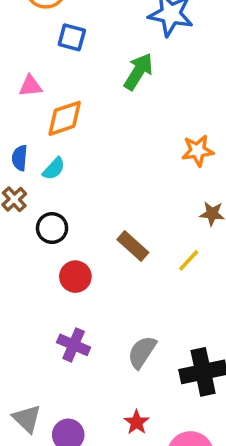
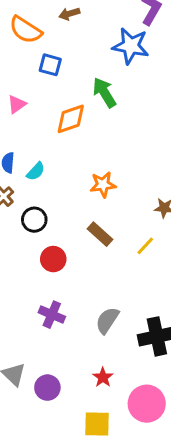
green arrow: (138, 72) -> (104, 93), turned -64
pink triangle: (30, 86) -> (17, 104), turned -30
orange diamond: (65, 118) -> (71, 119), moved
orange star: (198, 151) -> (103, 185), moved

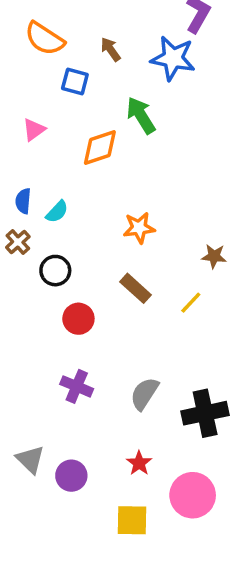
brown arrow: (69, 14) -> (111, 49), moved, turned 72

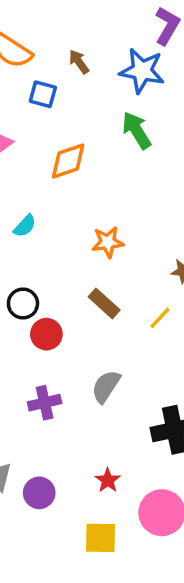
green arrow: (141, 115) -> (137, 130), moved
black circle: (55, 271) -> (23, 303), moved
purple cross: (77, 386) -> (45, 403), turned -36
gray semicircle: (144, 394) -> (106, 386), moved

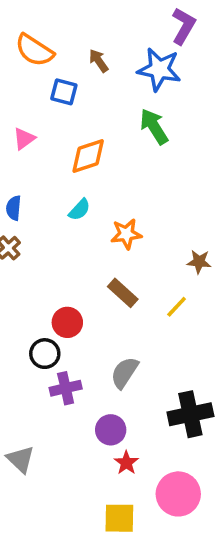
cyan semicircle: (25, 226) -> (79, 210), moved
black circle: (23, 303) -> (45, 354), moved
purple circle: (39, 493) -> (111, 430), moved

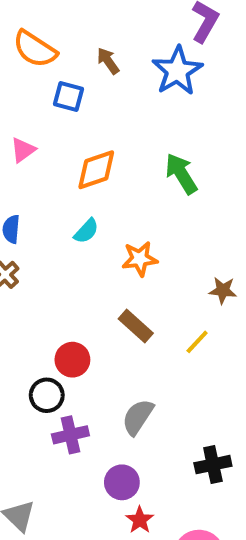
blue star: (159, 69) -> (177, 71), turned 30
green arrow: (154, 127) -> (181, 174), moved
black cross: (190, 414) -> (213, 465), size x0.7

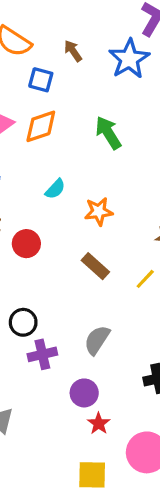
orange diamond: (96, 170) -> (41, 126), moved
green arrow: (181, 174) -> (108, 133), moved
red circle: (72, 360) -> (26, 244), moved

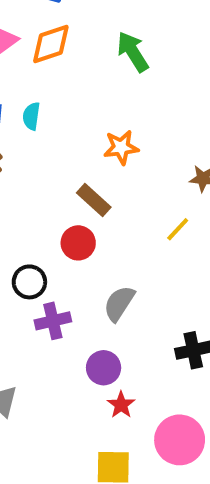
cyan semicircle: (55, 189) -> (31, 116), moved, turned 145
red circle: (26, 244) -> (78, 243), moved
brown rectangle: (95, 266) -> (94, 200), moved

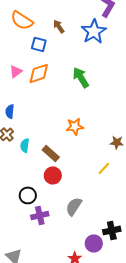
cyan semicircle: (31, 116) -> (25, 145), moved
brown rectangle: (94, 200) -> (51, 153), moved
purple circle: (104, 368) -> (94, 243), moved

